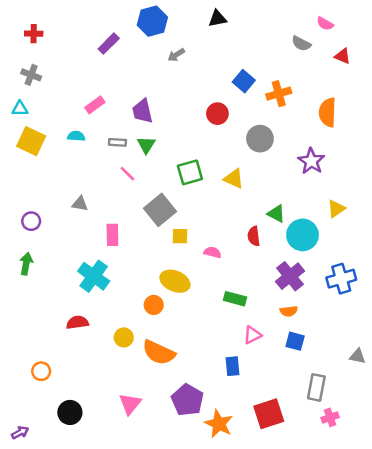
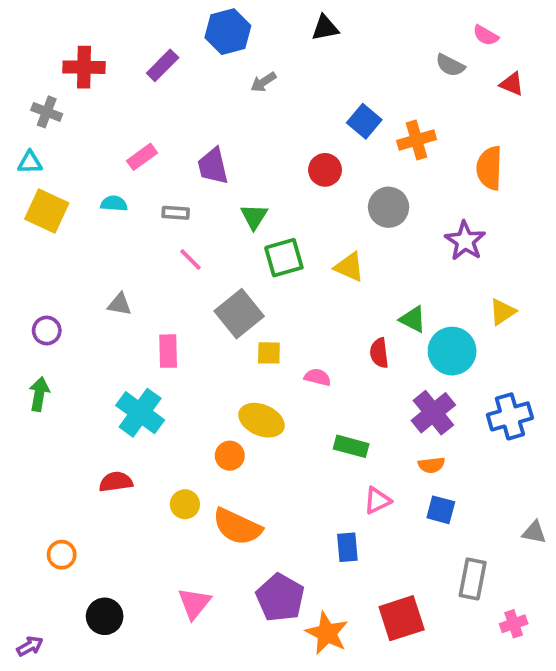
red cross: (34, 34) -> (84, 67), moved, size x1.5
green triangle: (146, 145) -> (254, 217), moved
pink cross: (330, 417) -> (514, 624), moved

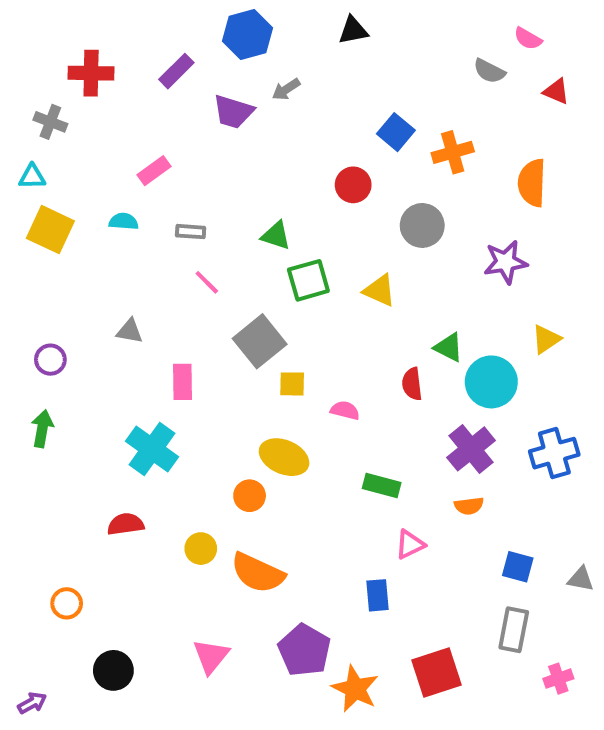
purple trapezoid: (213, 166) -> (233, 112), moved, turned -60
green triangle: (254, 217) -> (276, 236), turned -44
purple star: (465, 241) -> (506, 262), turned 30
blue square: (441, 510) -> (518, 567), moved

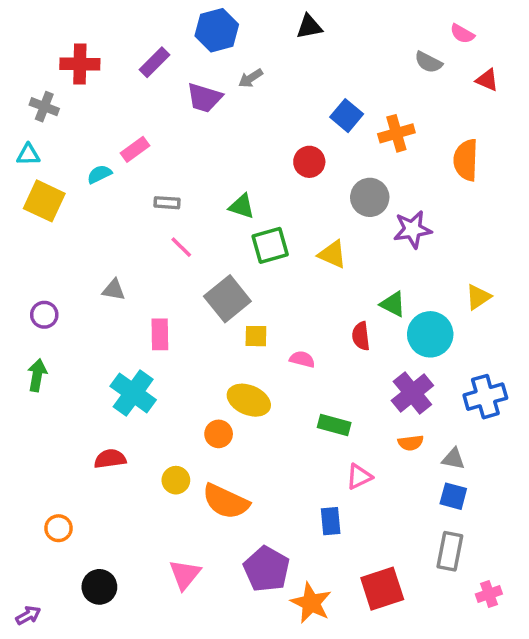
cyan semicircle: (124, 221) -> (99, 174), moved, turned -30
purple star: (506, 262) -> (412, 229), moved
gray triangle: (581, 579) -> (453, 459), moved

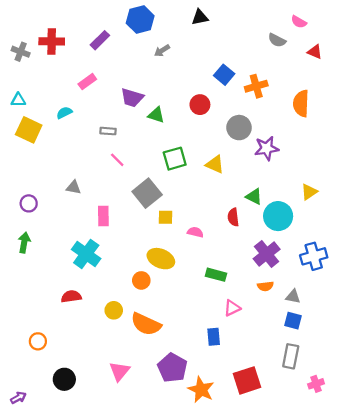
purple trapezoid: (204, 98) -> (132, 98), moved
gray cross: (44, 107) -> (21, 52), moved
pink rectangle: (135, 149) -> (87, 82), moved
green triangle: (242, 206) -> (156, 115), moved

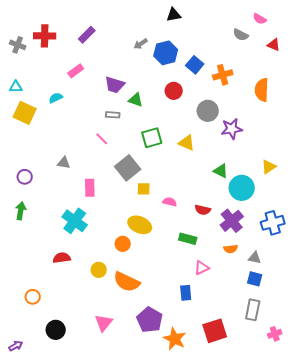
blue hexagon: (140, 20) -> (166, 53), moved
gray rectangle: (108, 131) -> (113, 115), moved
red semicircle: (233, 217) -> (203, 210), moved, turned -70

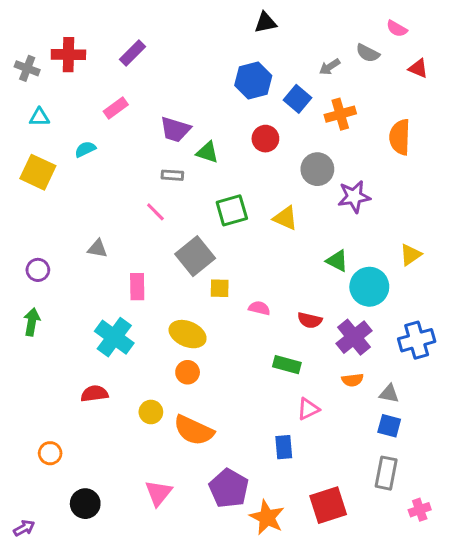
gray arrow: (141, 44) -> (330, 67), moved
cyan triangle: (16, 87) -> (39, 117), moved
yellow ellipse: (140, 225) -> (188, 334), moved

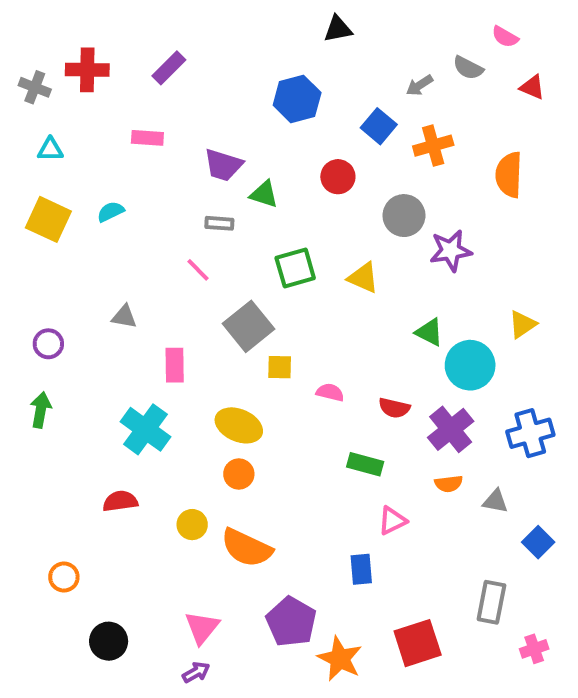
blue hexagon: (253, 81) -> (297, 99), moved
pink rectangle: (116, 108) -> (147, 138), turned 40
cyan semicircle: (85, 149) -> (111, 212), moved
blue square: (389, 426) -> (538, 542), moved, turned 30
purple arrow: (24, 528) -> (196, 672), moved

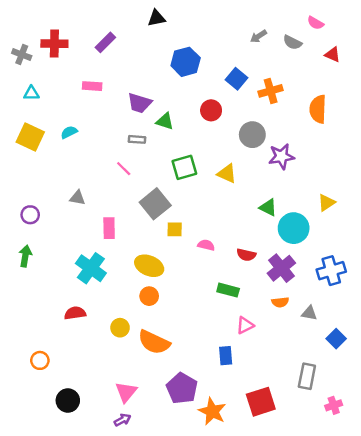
black triangle: (338, 29) -> (156, 18), moved
gray arrow: (420, 85) -> (258, 36), moved

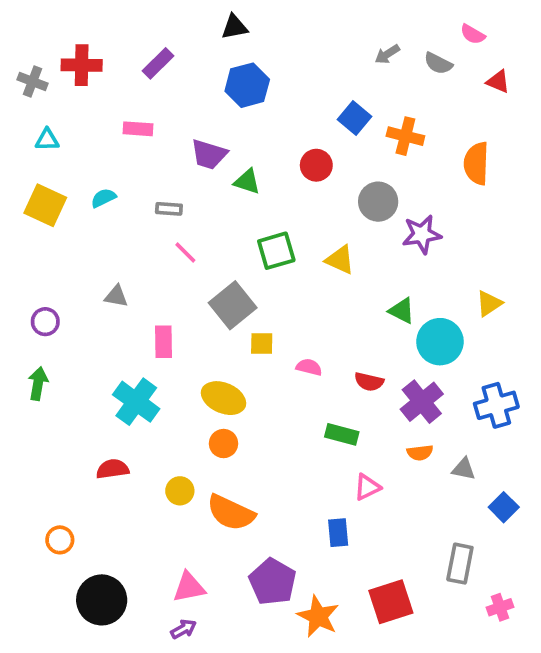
blue hexagon: (186, 62) -> (247, 85), moved
orange cross: (271, 91) -> (405, 136), turned 30
gray rectangle: (137, 139) -> (169, 209), moved
pink triangle: (126, 392) -> (189, 587), turned 40
black circle: (68, 401) -> (102, 600), size x1.4

